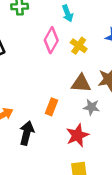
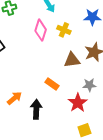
orange rectangle: (52, 107) -> (52, 84), turned -64
gray star: (91, 107) -> (89, 85), moved

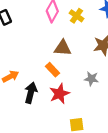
brown triangle: (72, 60) -> (63, 48), moved
red star: (78, 103) -> (59, 94), moved

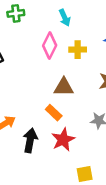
yellow cross: (76, 16) -> (78, 50), turned -32

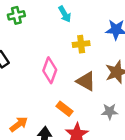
pink diamond: (50, 46) -> (50, 70), moved
brown triangle: (64, 87) -> (86, 81), moved, turned 35

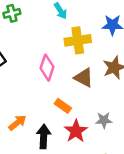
yellow cross: (81, 44) -> (78, 40), size x1.5
gray star: (110, 112) -> (104, 120), moved

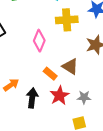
brown triangle: (84, 78) -> (70, 66), moved
gray star: (104, 120) -> (84, 97), moved

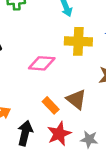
pink diamond: (39, 41) -> (42, 63), turned 65

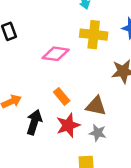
brown triangle: (76, 99) -> (96, 106), moved, turned -30

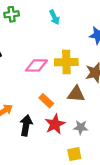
yellow cross: (94, 35) -> (66, 62), moved
brown triangle: (96, 106) -> (76, 94), moved

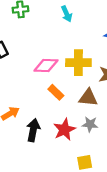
orange rectangle: (46, 101) -> (56, 92), moved
gray star: (81, 127) -> (90, 124), moved

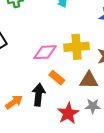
black arrow: (33, 130) -> (39, 95), moved

